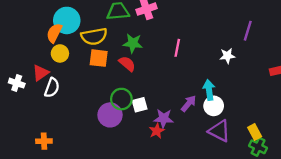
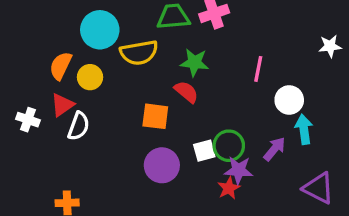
orange semicircle: (54, 33) -> (61, 66), moved
white star: (227, 56) -> (330, 46), moved
orange square: (99, 58) -> (155, 116), moved
green circle: (121, 99) -> (229, 146), moved
white circle: (214, 106) -> (289, 100), moved

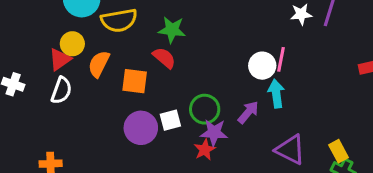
orange semicircle: (61, 66) -> (99, 64), moved
pink line: (258, 69) -> (281, 59), moved
red triangle: (62, 105) -> (60, 59), moved
white square: (204, 151) -> (170, 120), moved

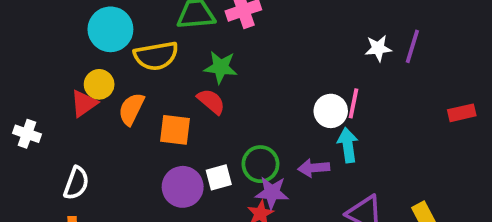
white semicircle: (61, 90) -> (76, 183), moved
purple arrow: (248, 112) -> (314, 168), turned -135

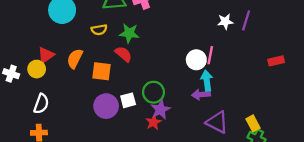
yellow semicircle: (156, 56) -> (99, 30), moved, size x0.6
yellow circle: (99, 84) -> (37, 69), moved
purple arrow: (314, 168) -> (201, 94), moved
purple star: (272, 193) -> (160, 110), turned -30

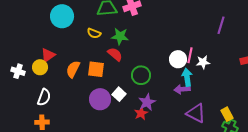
white star: (225, 22) -> (203, 62), moved
yellow semicircle: (99, 30) -> (94, 33), turned 32
orange semicircle: (75, 59) -> (73, 69), moved
green circle: (154, 92) -> (141, 75), moved
white square: (128, 100) -> (119, 94), turned -32

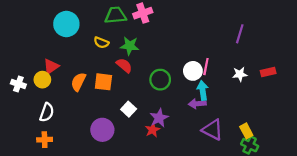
white star: (203, 62) -> (240, 74), moved
green circle: (141, 75) -> (160, 80), moved
purple circle: (100, 99) -> (102, 130), moved

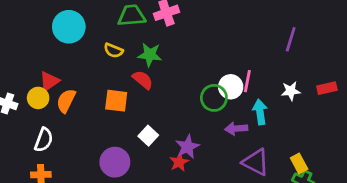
green circle: (160, 80) -> (214, 98), moved
orange semicircle: (78, 82) -> (66, 101), moved
cyan arrow: (203, 91) -> (260, 112), moved

